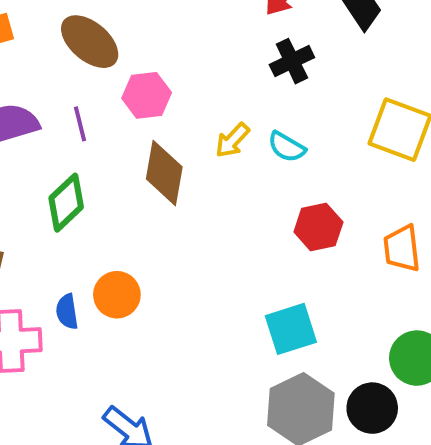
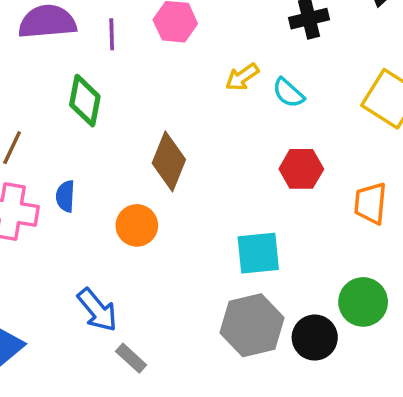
brown diamond: (164, 173) -> (169, 161), moved
green diamond: (66, 203) -> (85, 101), turned -48
orange circle: (117, 295) -> (137, 225), moved

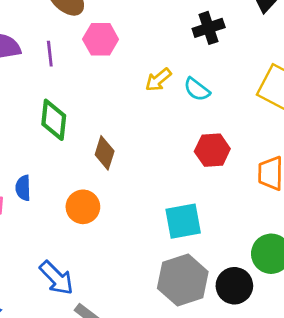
green diamond: (85, 101) -> (54, 120), moved
brown diamond: (169, 161) -> (105, 153), size x0.7

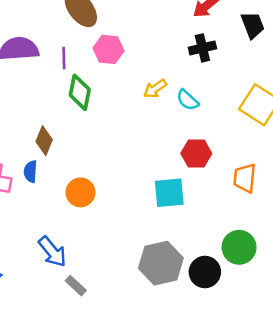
green diamond: (54, 120) -> (80, 92), moved
brown diamond: (105, 153) -> (44, 141), moved
cyan square: (183, 221) -> (169, 193), moved

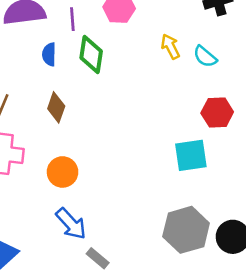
yellow arrow: (155, 89) -> (170, 46), turned 100
blue semicircle: (30, 172) -> (49, 54), moved
orange circle: (80, 192) -> (63, 172), moved

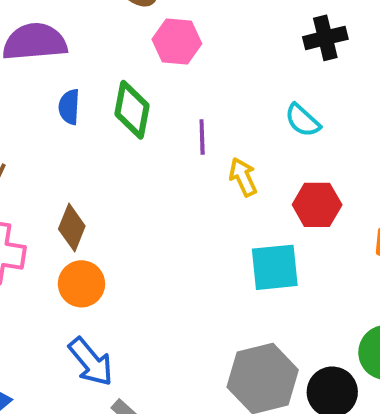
purple line: (72, 19) -> (202, 137), moved
yellow arrow: (170, 46) -> (243, 177), moved
brown diamond: (56, 107) -> (72, 228), moved

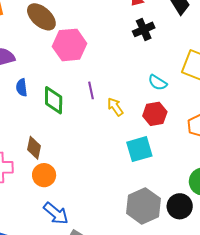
pink hexagon: (177, 42) -> (70, 45), size x1.4
green diamond: (132, 110) -> (54, 100), moved
cyan semicircle: (303, 120) -> (158, 83), moved

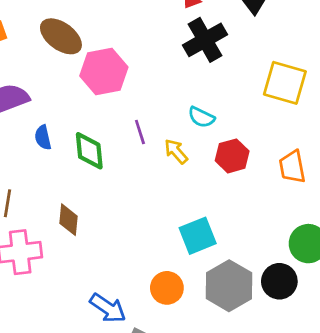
black cross: (144, 29) -> (205, 40), size x1.4
cyan semicircle: (158, 83) -> (201, 117), moved
cyan square: (139, 149) -> (198, 236), moved
orange circle: (44, 175) -> (167, 288), moved

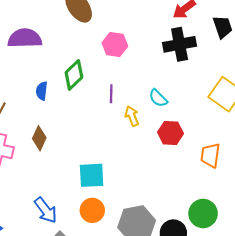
pink hexagon: (104, 72) -> (115, 44), moved, size x0.7
blue semicircle: (43, 137) -> (42, 91), moved
green diamond: (89, 151) -> (74, 75), moved, turned 32
cyan square: (198, 236) -> (92, 175), moved

